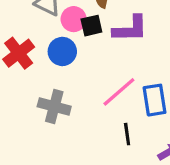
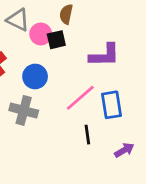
purple L-shape: (130, 29) -> (104, 55), moved
blue circle: (62, 51) -> (35, 76), moved

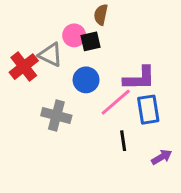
gray triangle: (18, 20) -> (50, 55), moved
purple L-shape: (104, 55) -> (139, 78), moved
blue circle: (35, 76) -> (86, 80), moved

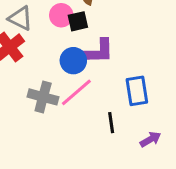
gray triangle: (50, 55) -> (20, 18), moved
purple L-shape: (139, 78) -> (98, 52), moved
pink line: (116, 102) -> (76, 92), moved

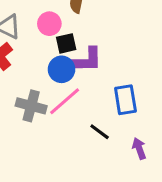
black square: (78, 21) -> (66, 43), moved
black line: (111, 123) -> (100, 132), turned -45
purple arrow: (150, 139) -> (139, 148), turned -80

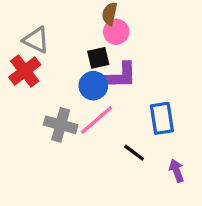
pink circle: (49, 24) -> (116, 32), moved

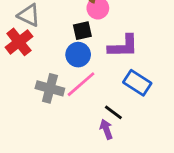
purple L-shape: (119, 76) -> (123, 46), moved
blue rectangle: (162, 118) -> (137, 83), turned -48
purple arrow: (177, 171) -> (106, 129), moved

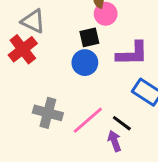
pink line: (81, 84) -> (88, 120), moved
gray cross: (50, 88) -> (48, 113), moved

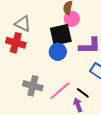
black square: (89, 37) -> (61, 35), size x1.6
red cross: (23, 49) -> (16, 43), turned -36

